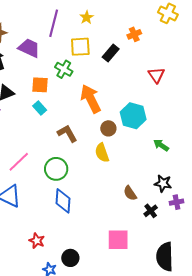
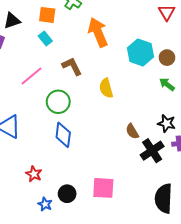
brown circle: (108, 128) -> (167, 58), moved
pink line: (19, 162) -> (31, 76), moved
black cross: (151, 211) -> (152, 151), size x1.6
pink square: (118, 240) -> (103, 188), moved

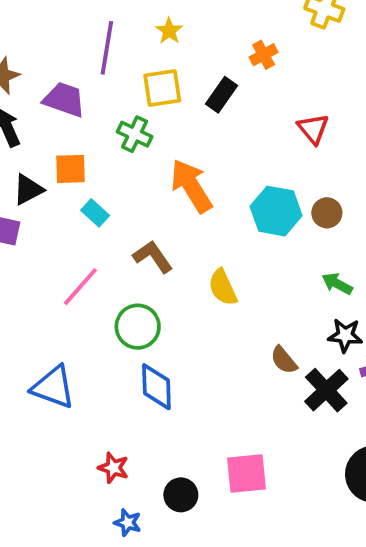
orange square: (47, 15) -> (70, 169), moved
green arrow: (167, 84) -> (337, 284), moved
blue star: (45, 204) -> (128, 523), moved

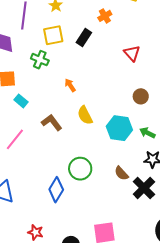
orange arrow: (191, 186) -> (70, 85), size x0.5
cyan hexagon: (276, 211) -> (119, 128), moved
yellow semicircle: (223, 287) -> (85, 115), moved
green circle: (138, 327) -> (80, 169), moved
blue diamond: (156, 387) -> (56, 190), turned 35

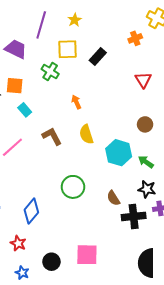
orange cross: (105, 16) -> (135, 38), moved
black cross: (144, 188) -> (134, 216), turned 30
blue diamond: (56, 190) -> (31, 211), moved

